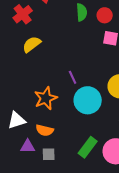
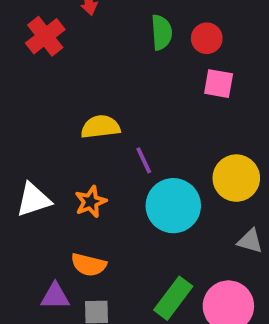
yellow semicircle: (32, 44) -> (100, 127), moved, turned 30
orange star: (46, 98) -> (91, 202), size x0.7
white triangle: (17, 120) -> (33, 200), moved

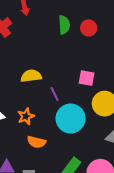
pink square: (219, 84) -> (87, 78), moved
orange semicircle: (89, 265) -> (36, 142), moved

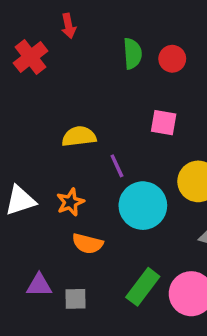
pink square: (87, 78) -> (164, 123), moved

